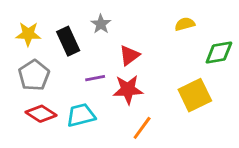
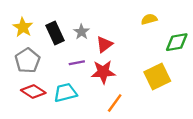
gray star: (101, 24) -> (81, 32), moved
yellow star: (28, 34) -> (23, 27), turned 30

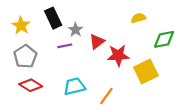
black rectangle: (55, 33) -> (53, 18), moved
purple line: (77, 63) -> (65, 46), moved
red star: (103, 72) -> (118, 55), moved
cyan trapezoid: (65, 93) -> (74, 86), moved

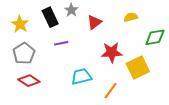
gray star: (75, 30) -> (71, 10), moved
red triangle: (97, 42) -> (94, 22), moved
cyan trapezoid: (74, 86) -> (81, 77), moved
orange line: (106, 96) -> (111, 91), moved

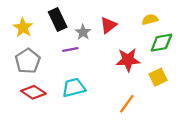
gray star: (71, 10) -> (83, 32), moved
green diamond: (155, 37) -> (161, 43), moved
yellow square: (138, 68) -> (158, 77), size x0.7
cyan trapezoid: (81, 77) -> (74, 88), moved

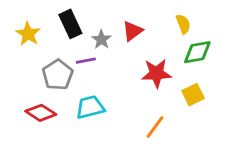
yellow semicircle: (150, 19) -> (183, 24), turned 84
gray pentagon: (28, 61) -> (58, 75), moved

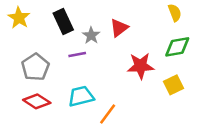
yellow semicircle: (183, 24) -> (175, 13), moved
yellow star: (28, 34) -> (19, 18), moved
gray pentagon: (58, 75) -> (35, 67), moved
orange line: (155, 127) -> (108, 114), moved

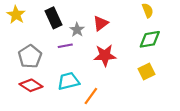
red star: (141, 66) -> (105, 55), moved

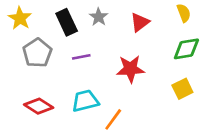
red triangle: (101, 23) -> (140, 22), moved
gray star: (77, 30) -> (99, 17), moved
gray pentagon: (30, 56) -> (37, 53), moved

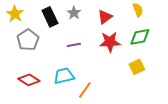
purple line: (81, 57) -> (74, 45), moved
red star: (130, 69) -> (110, 42), moved

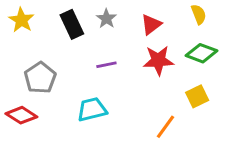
green diamond: (140, 37) -> (202, 53), turned 30
gray pentagon: (28, 40) -> (40, 78), moved
red diamond: (29, 80) -> (21, 115), moved
orange line: (85, 90) -> (166, 127), moved

